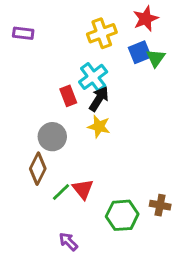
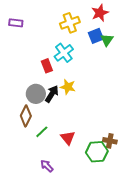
black arrow: (99, 99) -> (52, 94), moved
red triangle: (83, 189) -> (68, 138), moved
green hexagon: (122, 215) -> (97, 152), moved

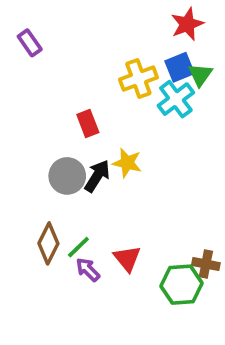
purple rectangle: (16, 23) -> (30, 43), turned 48
yellow cross: (70, 23) -> (138, 79), moved
cyan cross: (64, 53) -> (176, 99), moved
brown diamond: (26, 116) -> (48, 243), moved
purple arrow: (47, 166) -> (88, 270), moved

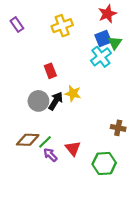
yellow cross: (138, 79) -> (62, 26), moved
brown diamond: (48, 243) -> (28, 140), turned 65
brown cross: (206, 264) -> (118, 128), moved

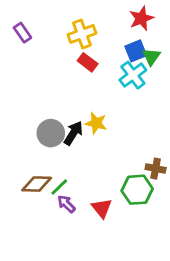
red rectangle: (50, 71) -> (88, 62), moved, turned -32
red triangle: (73, 148) -> (102, 208), moved
green hexagon: (104, 163) -> (137, 190), moved

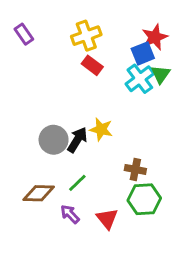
red star: (141, 18) -> (155, 37), moved
green triangle: (151, 57) -> (161, 74), moved
brown cross: (156, 169) -> (135, 169), moved
green line: (59, 187) -> (77, 183), moved

